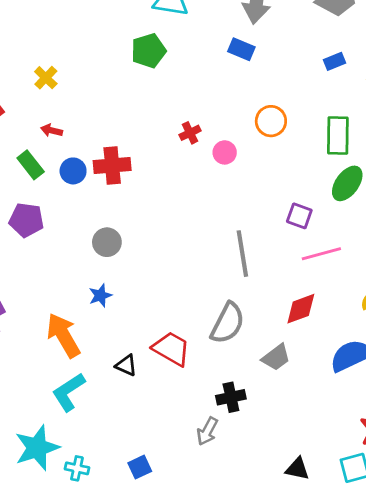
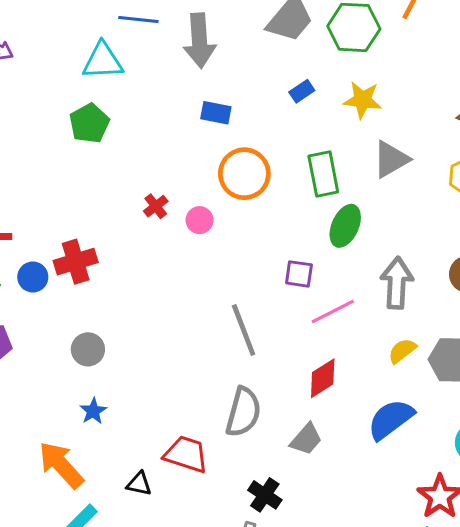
blue rectangle: (241, 49) -> (216, 113), moved
orange circle: (271, 121) -> (244, 174), size x1.4
black cross: (231, 397) -> (265, 495), turned -32

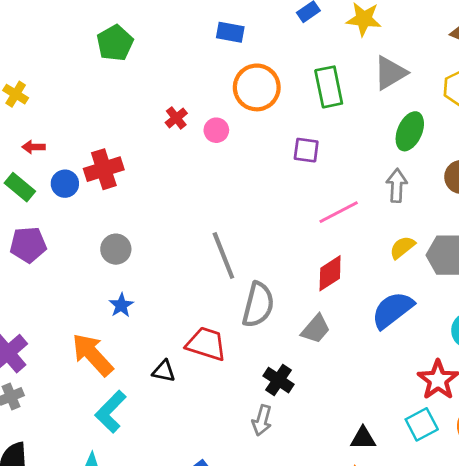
green ellipse: (345, 226) -> (410, 131), moved
purple square: (299, 274) -> (306, 150), moved
gray arrow: (397, 283) -> (397, 186), size x0.7
gray line: (244, 330) -> (223, 256), moved

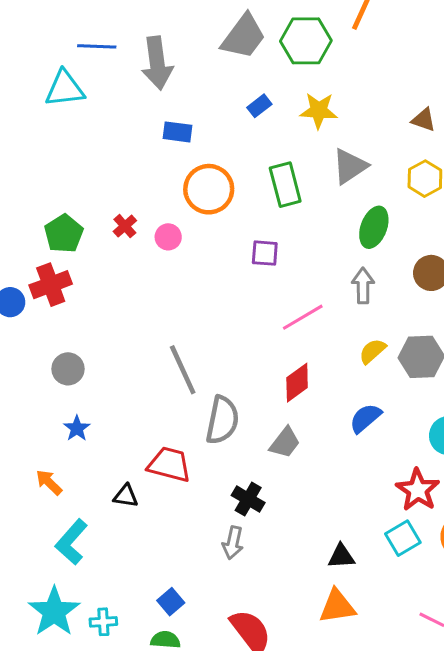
green pentagon: (115, 43) -> (64, 234), moved
blue semicircle: (392, 310) -> (365, 418), size x0.7
orange arrow: (92, 355) -> (49, 482), size x0.6

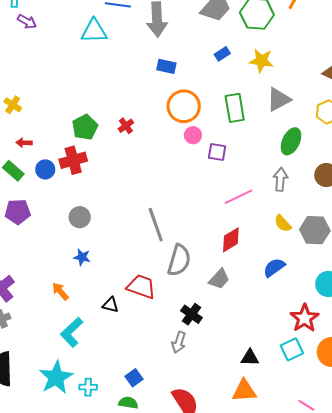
pink circle: (168, 237) -> (193, 135), moved
yellow semicircle: (372, 351) -> (283, 223), turned -96
blue star: (77, 428) -> (82, 257), turned -30

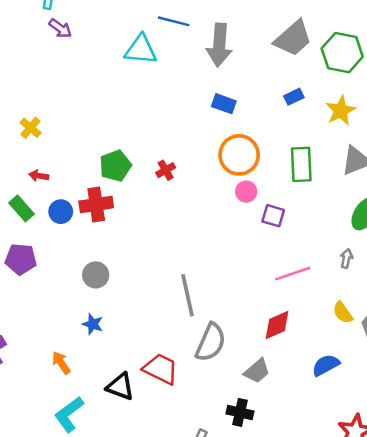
yellow star: (261, 61) -> (341, 111), turned 30
gray arrow: (280, 179) -> (346, 259), size x0.7
black triangle: (110, 305) -> (120, 387), size x1.4
black cross: (192, 314) -> (240, 412), moved, turned -30

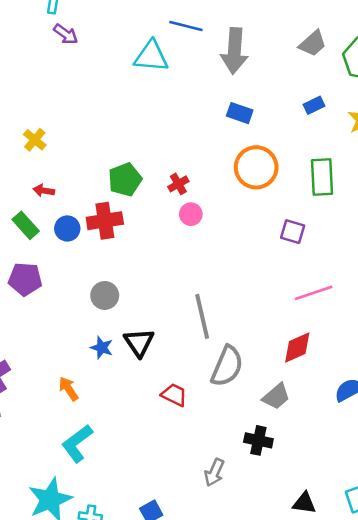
gray trapezoid: (293, 38) -> (313, 44), size x0.7
pink circle: (246, 192) -> (191, 214), moved
red trapezoid: (161, 369) -> (174, 395), size x0.7
black triangle: (120, 387) -> (139, 342), moved, turned 36

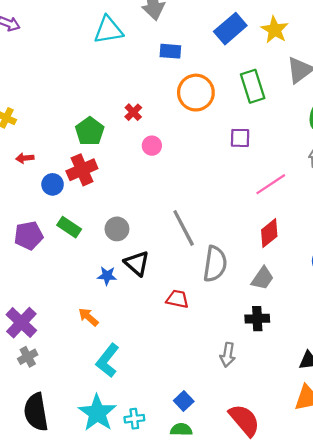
cyan triangle: (151, 56) -> (108, 30), moved
blue rectangle: (314, 105) -> (230, 29), size x1.8
red cross: (178, 184) -> (133, 112), moved
green rectangle: (26, 225) -> (69, 227), moved
gray circle: (105, 295) -> (117, 229), moved

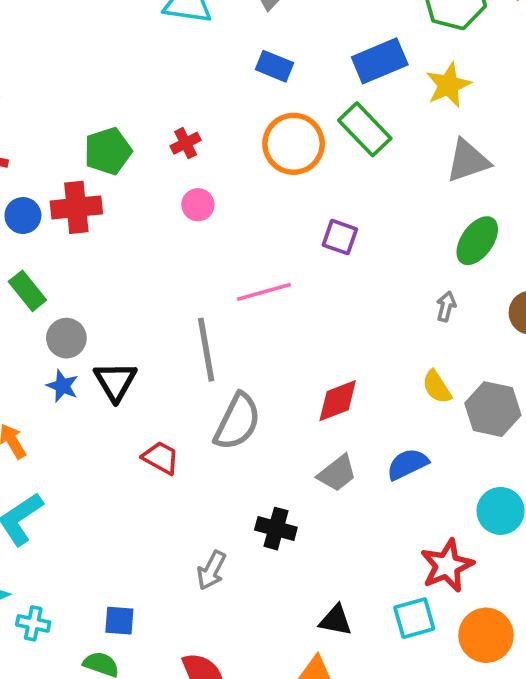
green rectangle: (253, 86) -> (365, 129), moved, turned -44
pink line: (271, 184) -> (264, 292), moved
gray circle: (117, 229) -> (66, 338), moved
gray trapezoid: (262, 278) -> (337, 473), moved
blue square: (184, 401) -> (119, 621), turned 30

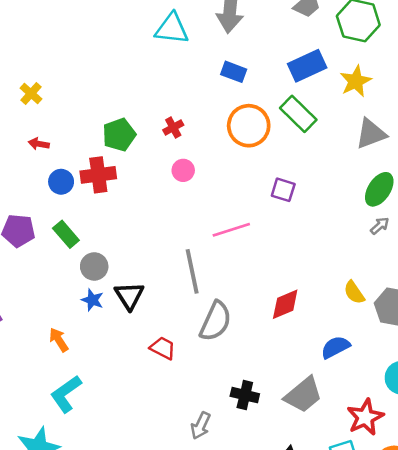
gray arrow: (446, 306) -> (380, 226), moved, turned 36
gray trapezoid: (337, 473) -> (303, 395), moved, size x1.4

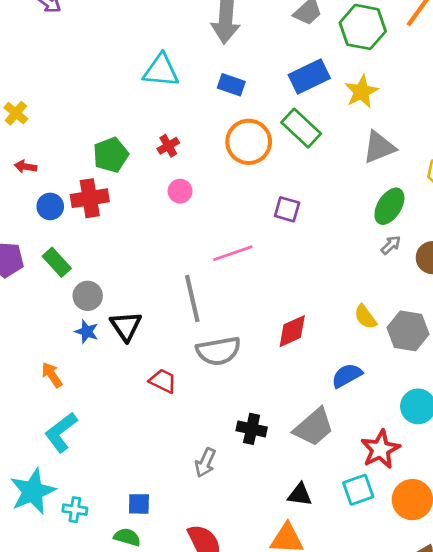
cyan triangle: (172, 29) -> (161, 71), moved
gray semicircle: (216, 321) -> (218, 351), turned 57

